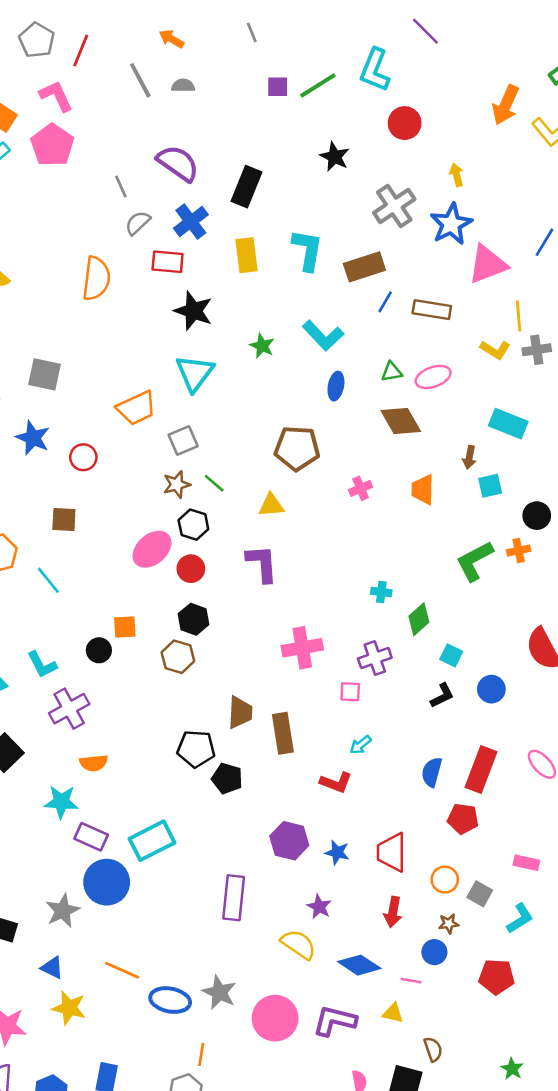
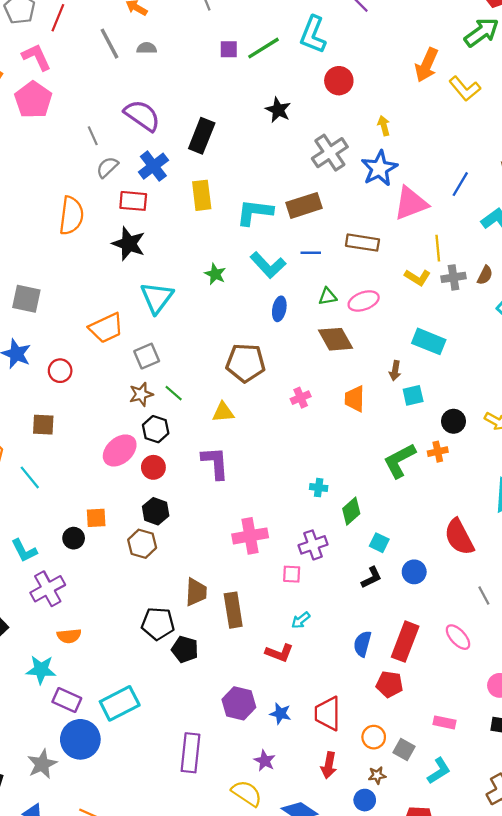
cyan L-shape: (307, 250) -> (255, 212), moved, turned -93
blue line: (385, 302) -> (311, 253), moved, turned 60
black star: (193, 311) -> (129, 244), moved

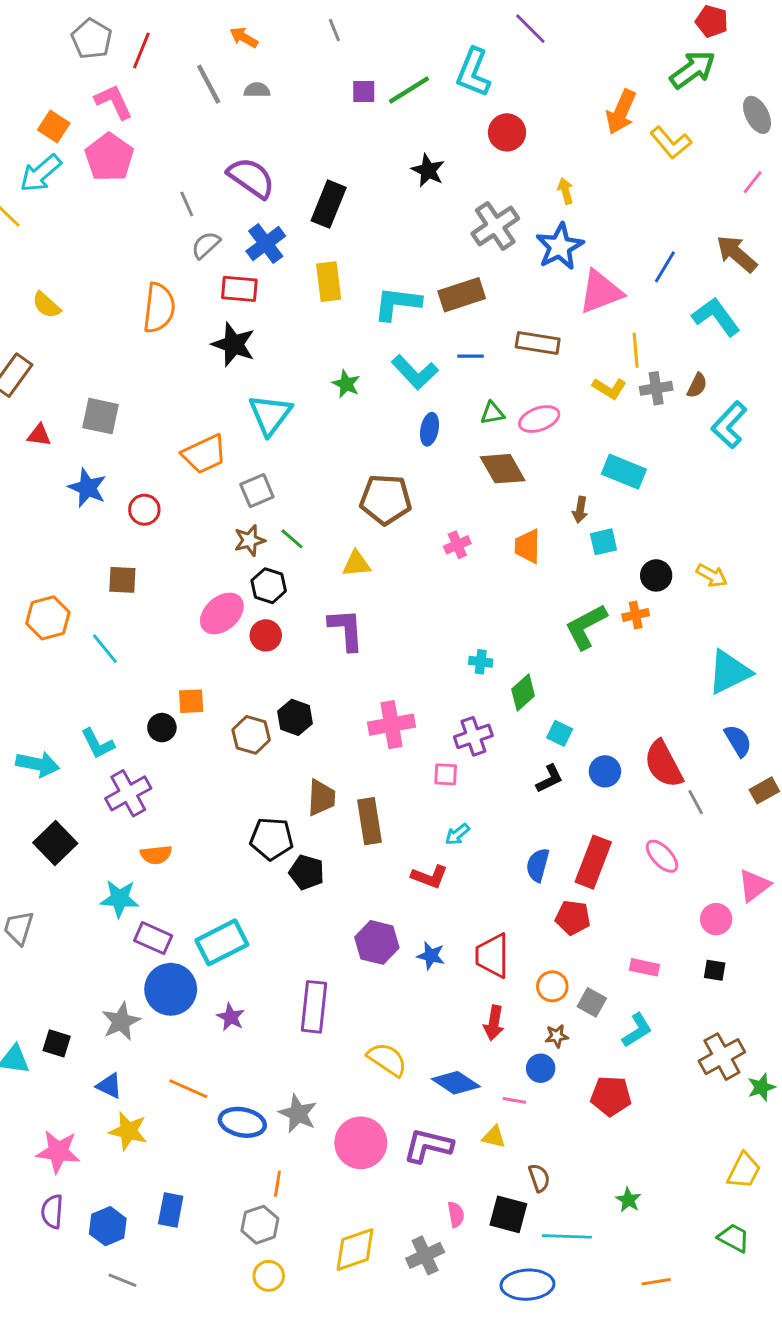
black hexagon: (156, 511) -> (295, 717), moved
red semicircle: (459, 537) -> (663, 764), moved
purple star: (265, 761) -> (231, 1017), moved

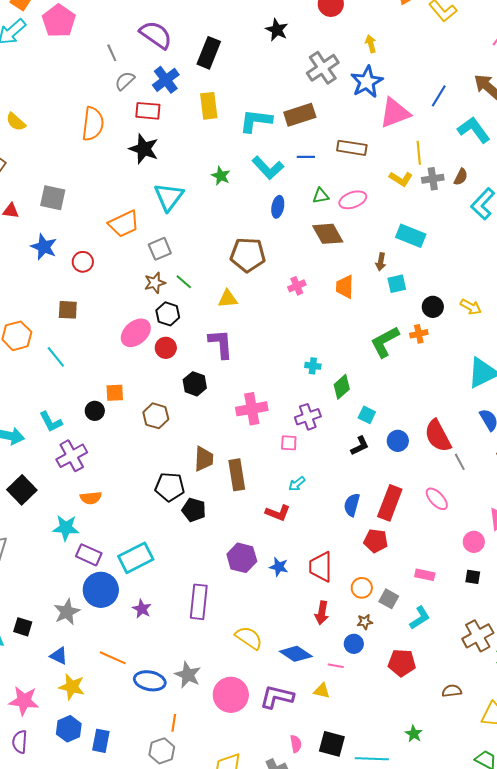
black hexagon: (295, 717) -> (195, 384), moved
brown semicircle: (539, 1178) -> (452, 691), moved, turned -78
blue hexagon: (108, 1226) -> (69, 729), moved

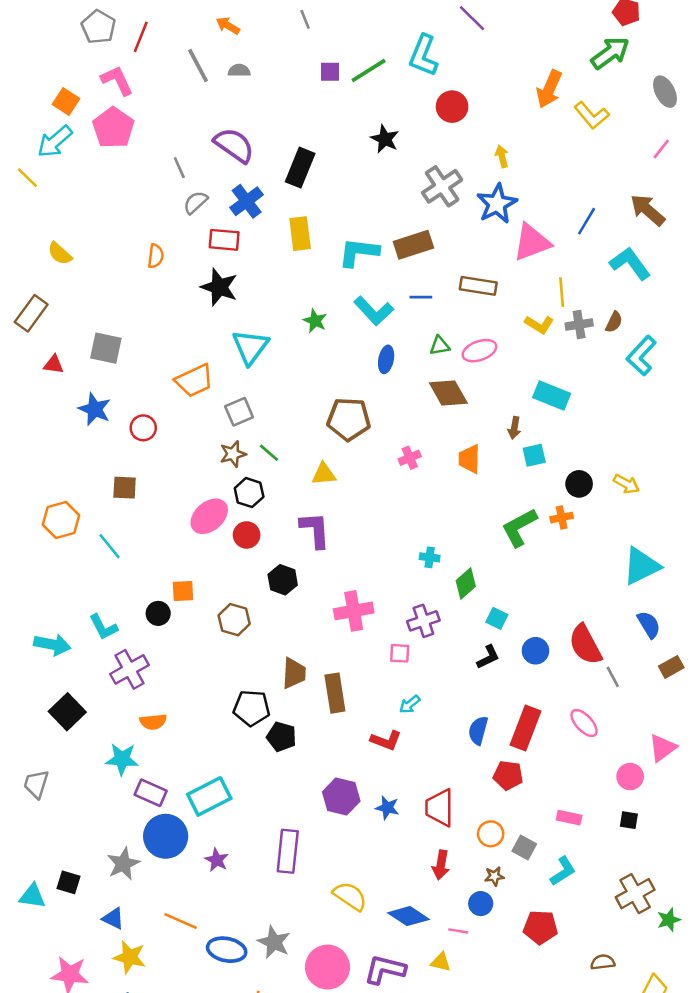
orange semicircle: (93, 124) -> (156, 256), size x0.6

